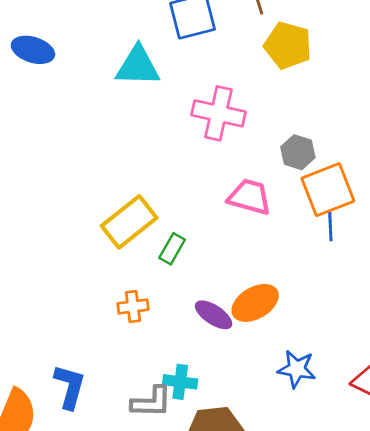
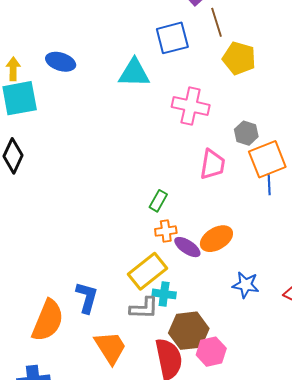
pink trapezoid: (250, 197) -> (212, 164), turned 84
yellow rectangle: (129, 222) -> (148, 271), moved
orange cross: (133, 307) -> (166, 231), moved

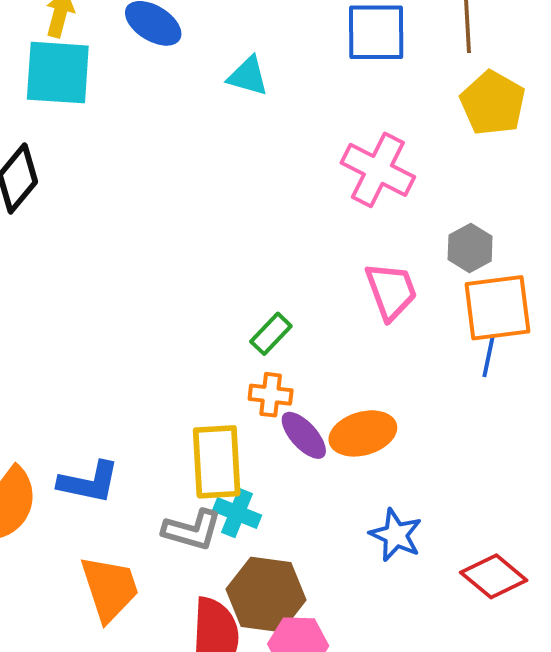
cyan triangle: (134, 73) -> (248, 76), moved, size x0.7
pink trapezoid: (212, 164) -> (391, 291), turned -44
yellow rectangle: (148, 271) -> (217, 462), turned -69
blue L-shape: (87, 297) -> (89, 482), turned 72

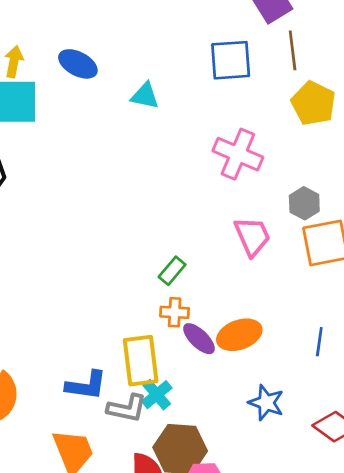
blue line: (489, 356) -> (319, 342), moved
blue L-shape: (89, 482) -> (86, 385), moved
cyan cross: (237, 513) -> (157, 395), turned 32

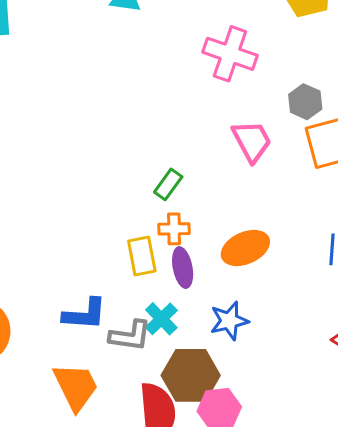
purple ellipse: (199, 339) -> (183, 268), moved, turned 39
yellow rectangle: (141, 361) -> (142, 256), moved, size x0.7
blue star: (266, 403) -> (229, 321), moved, turned -30

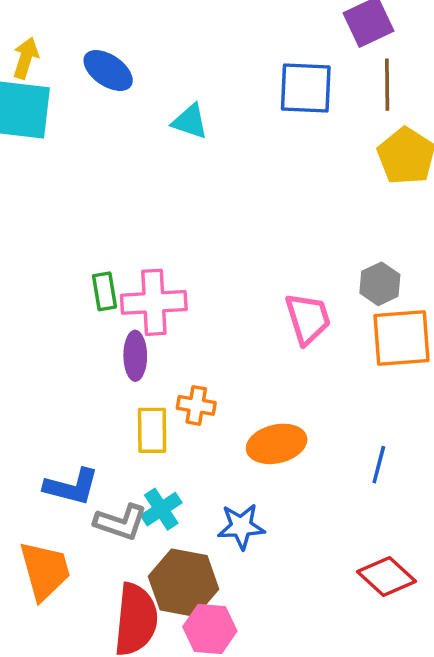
pink cross: (230, 54) -> (154, 302), moved, turned -33
green rectangle: (168, 184) -> (105, 291), moved, turned -56
purple ellipse: (183, 268) -> (135, 356), moved

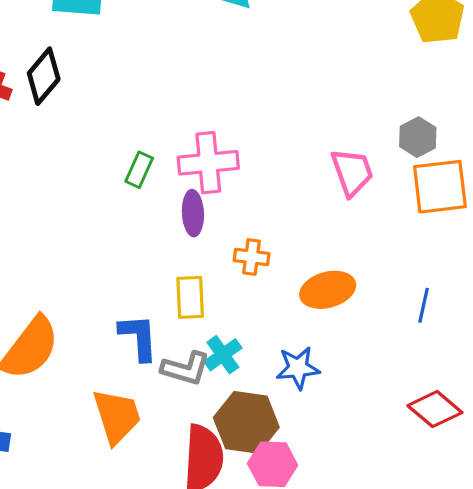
green rectangle: (105, 291) -> (139, 170), moved, turned 36
yellow rectangle: (152, 430) -> (190, 297), moved
blue L-shape: (71, 487) -> (139, 337), turned -106

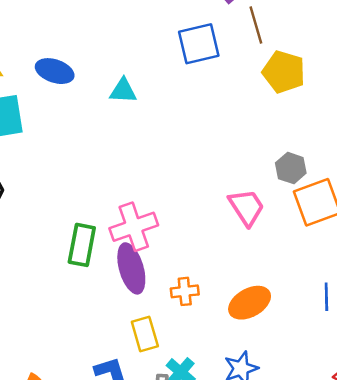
green rectangle: (139, 170) -> (82, 245), size x1.5
purple ellipse: (193, 213) -> (131, 268), size x1.4

